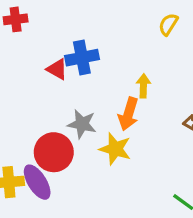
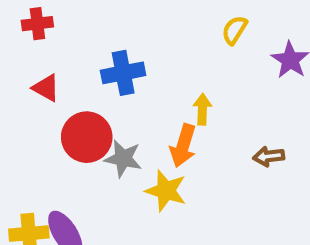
red triangle: (57, 69) -> (46, 88), moved
red circle: (54, 152) -> (87, 137), moved

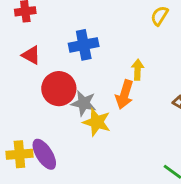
yellow star: (166, 191) -> (97, 122), moved

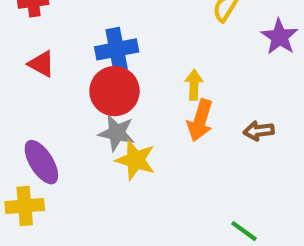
red circle: (59, 89) -> (115, 91), moved
orange arrow: (124, 94) -> (200, 120), moved
purple ellipse: (44, 154) -> (41, 162), moved

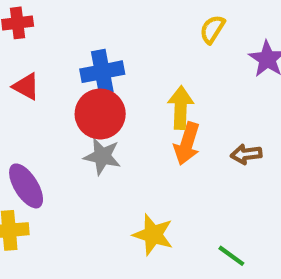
yellow arrow: (194, 85) -> (181, 108), size x1.4
yellow star: (135, 160) -> (153, 235), moved

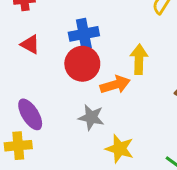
orange arrow: (187, 144) -> (115, 85), moved, turned -124
gray star: (102, 156) -> (91, 117), moved

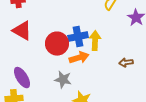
blue cross: (84, 34) -> (78, 37), moved
red triangle: (30, 44) -> (22, 31), size x1.5

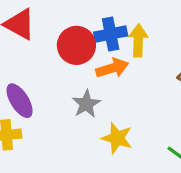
gray star: (63, 80) -> (86, 104), turned 30

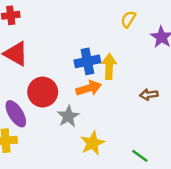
red circle: (76, 45) -> (43, 92), moved
yellow star: (117, 138) -> (93, 143), turned 30

